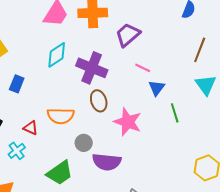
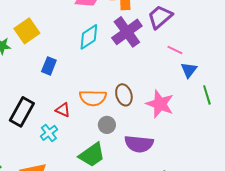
purple cross: (92, 68) -> (127, 32), moved, turned 32
brown ellipse: (99, 101) -> (124, 95), moved
gray circle: (84, 143) -> (107, 125), moved

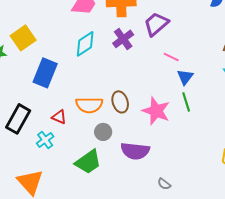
purple cross: (127, 32) -> (123, 39), size x0.7
blue rectangle: (49, 66) -> (45, 73), size x1.6
green line: (207, 95) -> (186, 102), moved

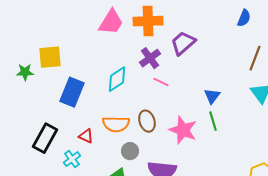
yellow square: (23, 38) -> (50, 57), turned 30
cyan diamond: (85, 44) -> (117, 79), moved
pink line: (171, 57) -> (161, 82), moved

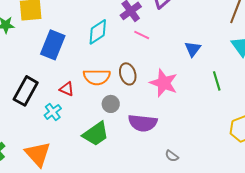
green line: (213, 121) -> (217, 81), moved

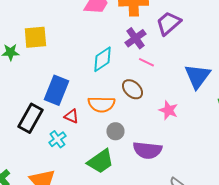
blue rectangle: (53, 45) -> (56, 90), moved
blue triangle: (193, 49) -> (197, 76), size x1.6
brown ellipse: (128, 74) -> (132, 89), moved, turned -30
pink star: (164, 83) -> (168, 110), size x0.7

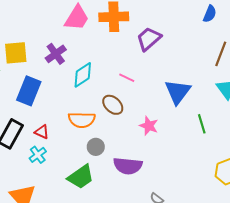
purple cross: (135, 38) -> (56, 54), moved
blue rectangle: (56, 90) -> (29, 91), moved
red triangle: (71, 116) -> (42, 132), moved

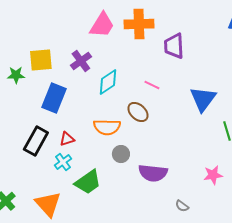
purple trapezoid: (149, 39) -> (174, 46), turned -52
pink star: (149, 126) -> (213, 175), moved, turned -30
red triangle: (42, 132) -> (67, 139), turned -42
green trapezoid: (81, 177) -> (88, 182), moved

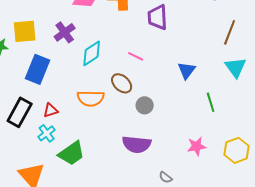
blue triangle: (203, 99) -> (187, 70), size x0.7
gray circle: (121, 154) -> (145, 105), moved

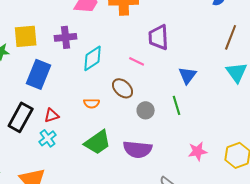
purple trapezoid: (158, 17) -> (159, 37), moved
purple cross: (65, 32) -> (66, 37), turned 30
orange semicircle: (91, 98) -> (92, 103), size x0.6
green line: (211, 102) -> (177, 105), moved
green trapezoid: (72, 153) -> (98, 142), moved

